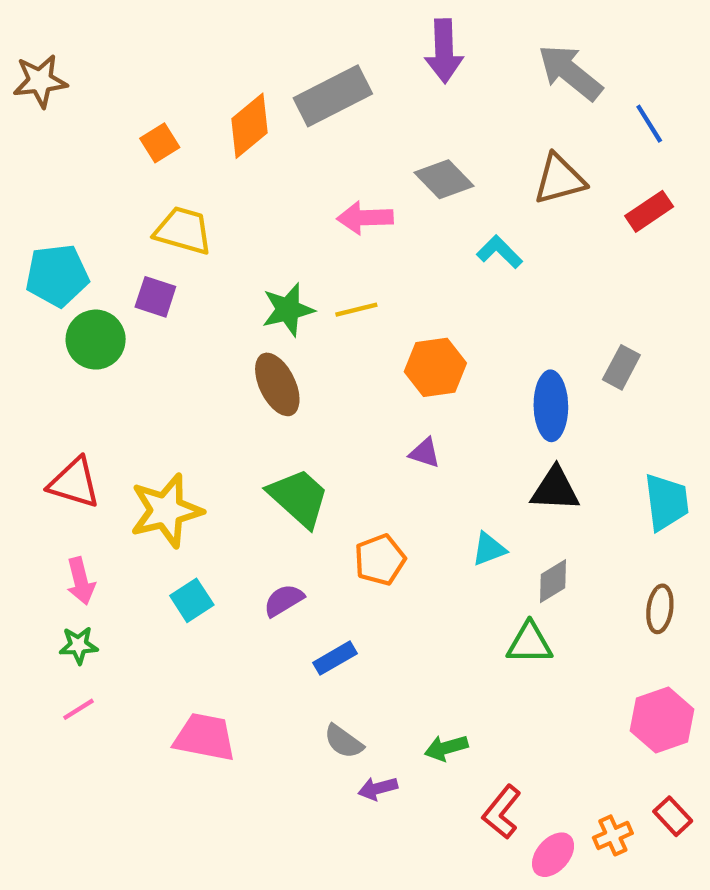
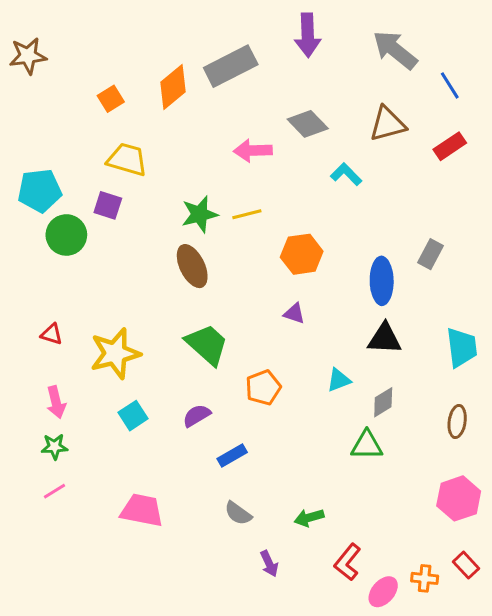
red triangle: (74, 483) -> (52, 334), size x0.6
purple arrow: (378, 788) -> (269, 564), moved, turned -100
orange cross: (613, 835) -> (425, 578), turned 30

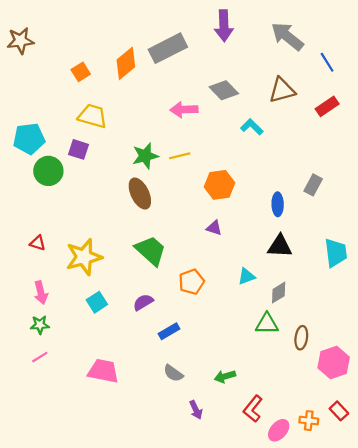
blue ellipse: (382, 281) -> (278, 204), size x0.7
brown ellipse: (457, 421) -> (301, 338), moved

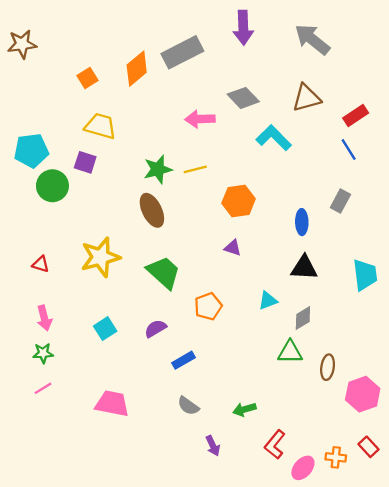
blue line: (327, 62) -> (349, 149), moved
cyan L-shape: (252, 127) -> (274, 138), size x1.4
yellow star: (84, 257) -> (100, 257), moved

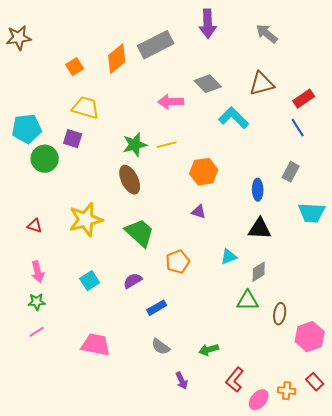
gray arrow: (312, 39) -> (267, 34), size x0.7
cyan trapezoid: (365, 275) -> (312, 213), moved, turned 100

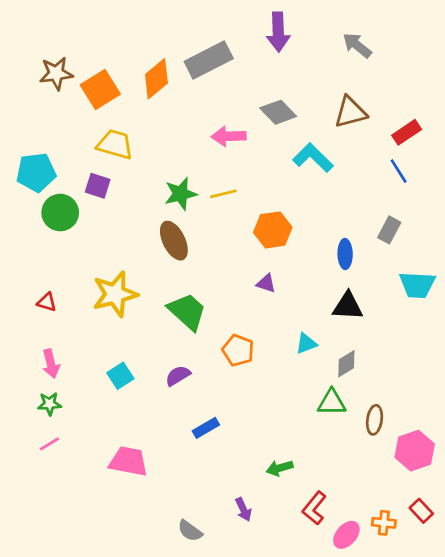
brown star: (19, 38) -> (56, 73), moved
orange square: (75, 67) -> (100, 89), size x1.6
orange pentagon: (178, 262) -> (238, 350), turned -30
blue rectangle: (157, 308) -> (206, 428), moved
gray semicircle: (161, 347) -> (190, 531), moved

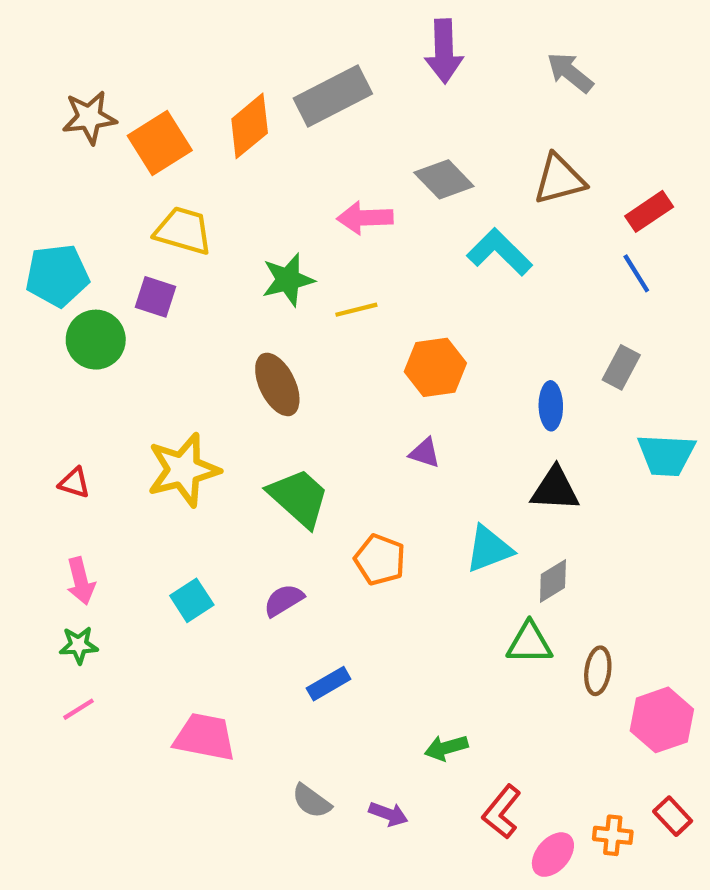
green star: (181, 194) -> (288, 280), moved
cyan triangle: (306, 344) -> (489, 549), size x1.4
purple arrow: (243, 509) -> (388, 814), turned -45
gray semicircle: (190, 531) -> (311, 801), moved

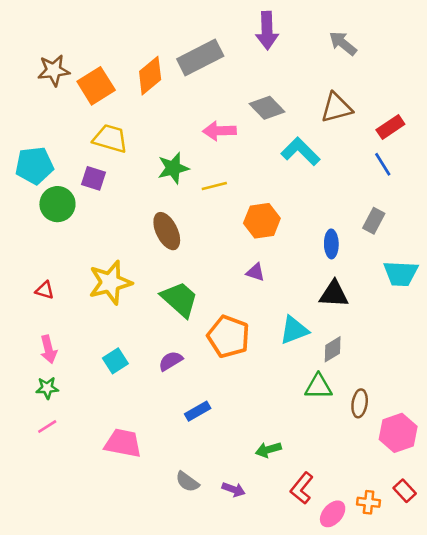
orange pentagon: (380, 560) -> (228, 336), size x1.4

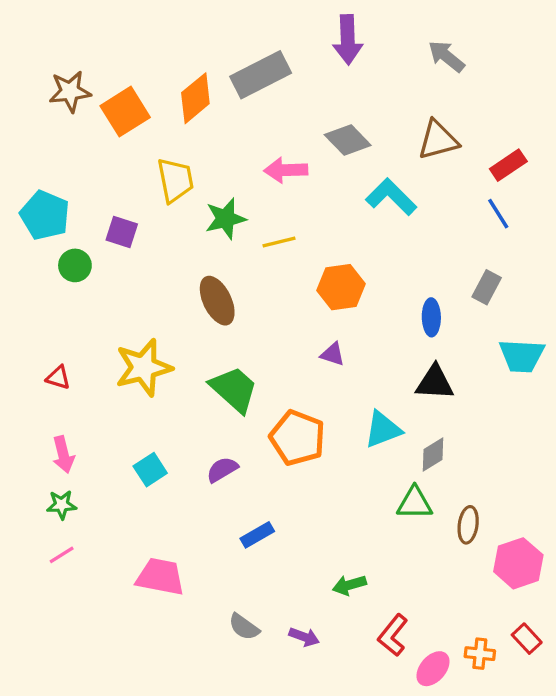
yellow trapezoid: (110, 139) -> (175, 180), moved, turned 63
cyan pentagon: (34, 166) -> (45, 215), turned 30
green circle: (57, 204) -> (75, 265), size x0.7

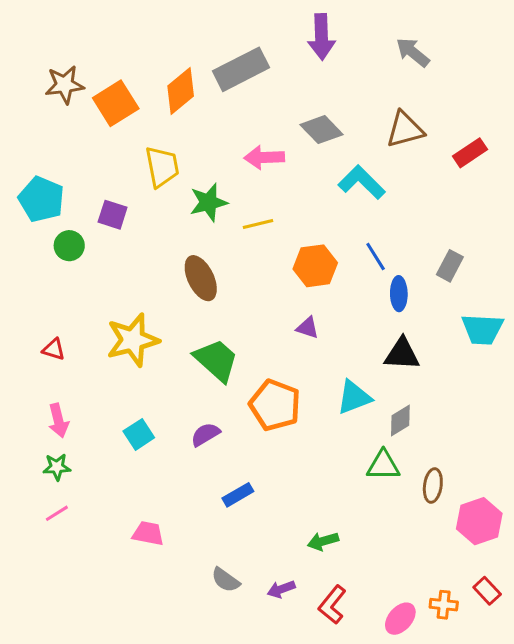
blue line: (498, 214) -> (376, 256), moved
pink trapezoid: (160, 577) -> (148, 533), size x0.7
red L-shape: (393, 635) -> (332, 605), moved
purple arrow: (304, 637) -> (281, 589), turned 140

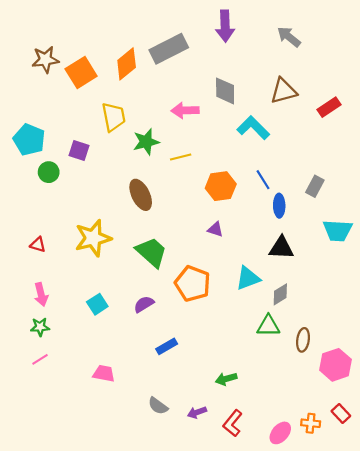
gray diamond: (321, 130) -> (225, 91), turned 44

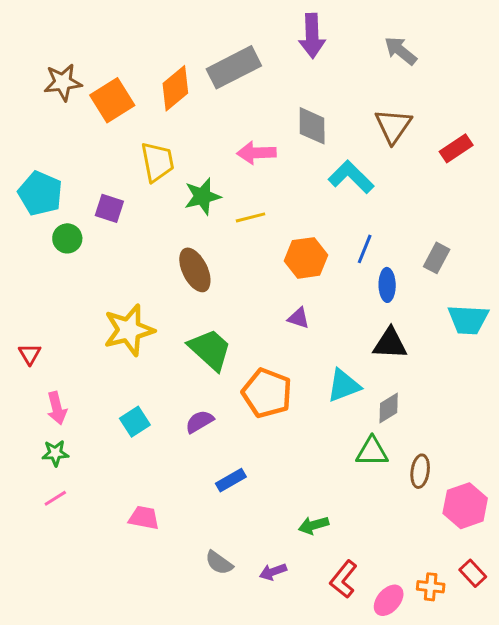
brown triangle: (284, 91) -> (393, 126), turned -40
blue line: (263, 180) -> (365, 249), turned 54
red triangle: (38, 245) -> (30, 354), moved, turned 42
red L-shape: (233, 423) -> (344, 579), moved

